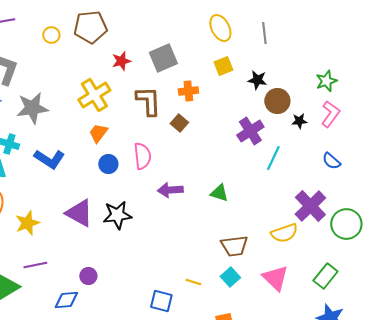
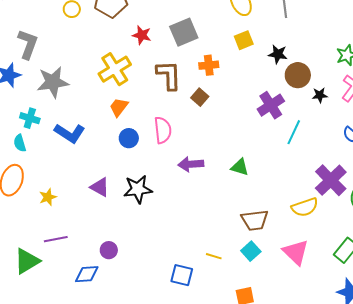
red star: (121, 61) -> (142, 35), turned 30
purple triangle: (79, 213) -> (100, 187), size x0.7
yellow star: (27, 223) -> (48, 197), size x0.7

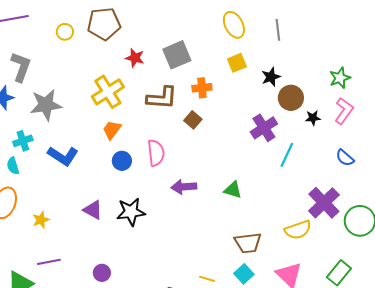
black star: (278, 54) -> (271, 77), turned -30
brown L-shape: (169, 75) -> (162, 98), turned 96
cyan cross: (30, 118) -> (23, 141), turned -36

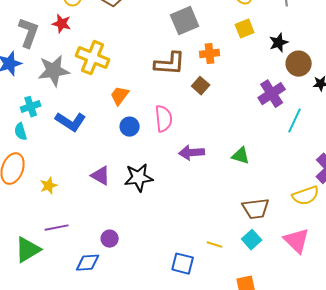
red star: (135, 58) -> (62, 24), moved
yellow cross: (108, 92) -> (93, 58), moved, turned -36

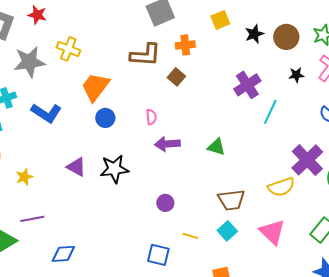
yellow cross: (93, 58) -> (68, 49), size x0.7
brown circle: (299, 64) -> (286, 37), moved
orange trapezoid: (120, 96) -> (95, 87), size x1.5
pink semicircle: (164, 119) -> (151, 117), moved, size x0.6
purple circle: (110, 239) -> (165, 203), moved

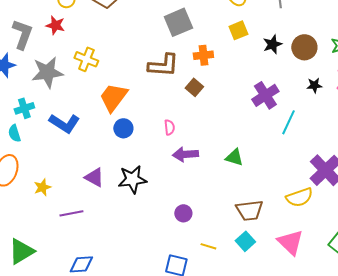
purple line: (32, 219) -> (71, 213), moved

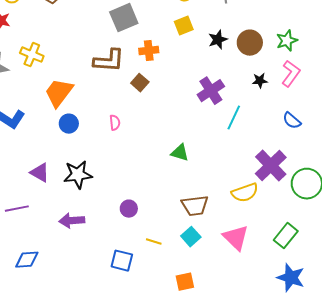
purple arrow: (185, 154) -> (72, 221), moved

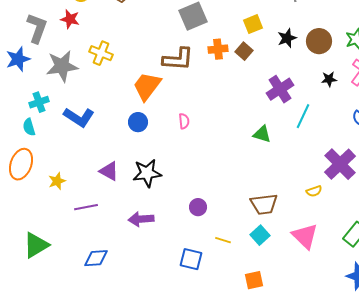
brown square: (140, 83) -> (244, 51), moved
orange trapezoid: (59, 93) -> (147, 86), moved
green triangle: (180, 153) -> (262, 134), moved
yellow semicircle: (245, 193) -> (314, 191), size x0.6

